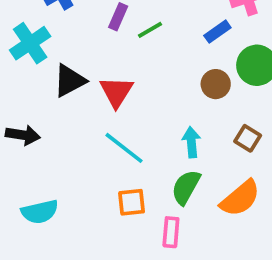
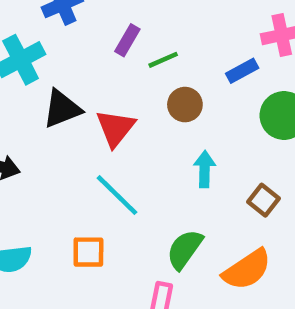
brown circle: (216, 84) -> (185, 105), moved
cyan arrow: (191, 142) -> (205, 169), moved
orange square: (132, 202) -> (88, 252), moved

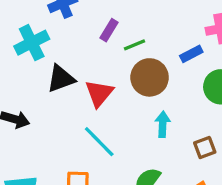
brown circle: (185, 105) -> (150, 77), size x1.5
brown square: (264, 200) -> (205, 148), turned 30

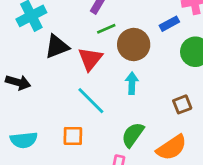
green line: (134, 45) -> (106, 29), moved
cyan arrow: (163, 124) -> (132, 83), moved

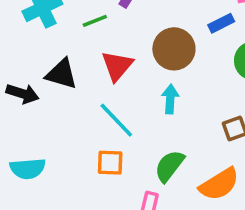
green line: (106, 29) -> (95, 21), moved
black triangle: (57, 47) -> (62, 74), moved, turned 36
orange square: (73, 136) -> (110, 163), moved

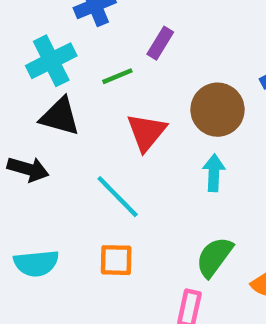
black triangle: (62, 74) -> (60, 116), moved
cyan line: (116, 120) -> (118, 197), moved
orange square: (110, 163) -> (116, 260), moved

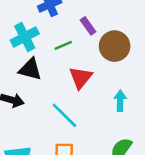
purple rectangle: (160, 43) -> (88, 26), turned -66
brown circle: (218, 110) -> (115, 46), moved

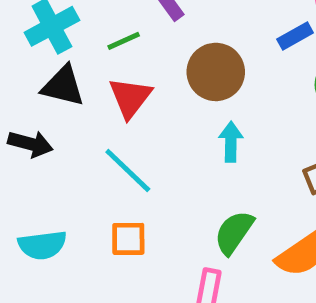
brown circle: (115, 46) -> (216, 72), moved
red triangle: (81, 78) -> (130, 98), moved

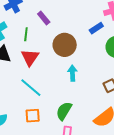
green line: (124, 41) -> (26, 34), turned -56
green semicircle: (234, 232) -> (64, 111), moved

